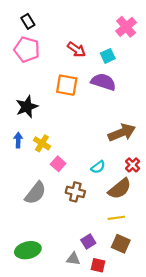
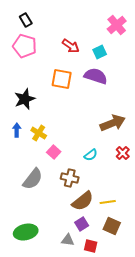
brown semicircle: (120, 189) -> (83, 201), moved

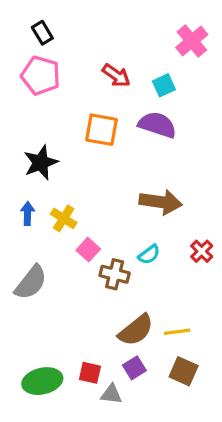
brown arrow: (113, 123) -> (161, 202), moved, turned 30
brown cross: (70, 178) -> (115, 274), moved
gray semicircle: (33, 179) -> (31, 282), moved
red square: (91, 246) -> (90, 373), moved

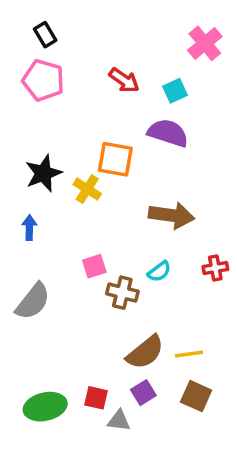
orange square: (101, 130) -> (115, 159), moved
yellow cross: (64, 218) -> (87, 189), moved
pink square: (88, 250) -> (94, 266), turned 30
red cross: (202, 251) -> (215, 268), turned 35

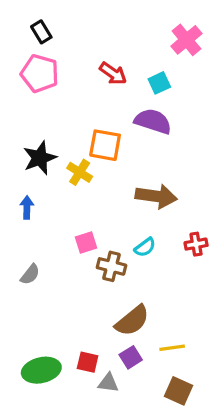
gray semicircle: (33, 301) -> (30, 274), size x0.6
yellow line: (189, 354) -> (172, 348), moved
brown square: (196, 396) -> (179, 391), moved

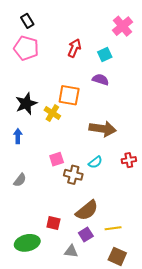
red arrow: (113, 73) -> (74, 48), turned -102
purple semicircle: (153, 121) -> (101, 80), size x0.7
red square: (88, 362) -> (53, 223), moved

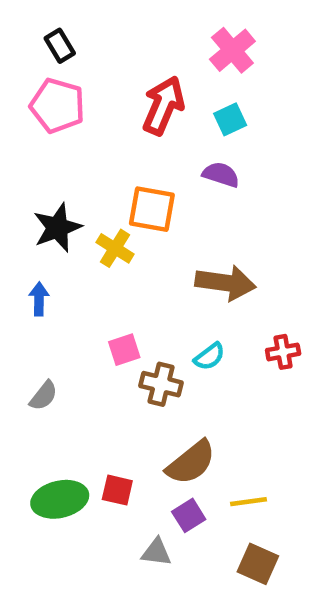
pink cross: (123, 26) -> (232, 50), moved
red arrow: (74, 48) -> (163, 106), size x1.4
green ellipse: (27, 243) -> (60, 499), moved

